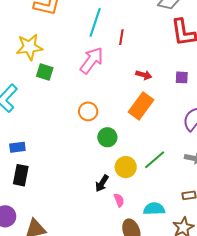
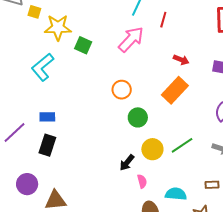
yellow star: (29, 47) -> (58, 27), moved

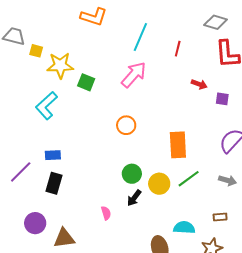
red line: (163, 20) -> (178, 49), moved
red arrow: (181, 60) -> (199, 84), moved
orange rectangle: (175, 90) -> (178, 145), moved, turned -44
green circle: (138, 117) -> (132, 174), moved
pink semicircle: (142, 181) -> (106, 213), moved

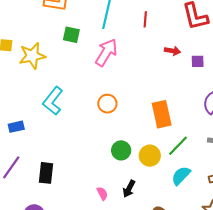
green square: (86, 82) -> (71, 35), moved
cyan L-shape: (46, 106) -> (53, 101), moved
blue rectangle: (53, 155) -> (16, 127), moved
black arrow: (134, 198) -> (129, 189), moved
cyan semicircle: (184, 228) -> (181, 176), moved, turned -40

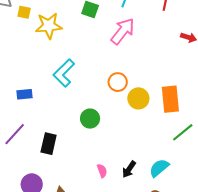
green circle: (121, 150) -> (90, 119), moved
yellow circle: (150, 156) -> (138, 98), moved
cyan semicircle: (181, 176) -> (159, 168), moved

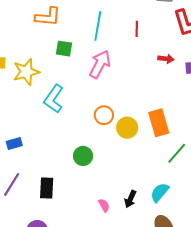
cyan L-shape: (64, 73) -> (54, 99), moved

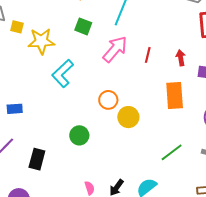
red line: (137, 29) -> (148, 55), moved
red arrow: (166, 59) -> (181, 58), turned -119
orange rectangle: (159, 123) -> (175, 95), moved

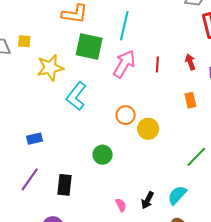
green square: (83, 26) -> (89, 46), size x1.6
yellow square: (17, 27) -> (24, 41), moved
orange rectangle: (175, 95) -> (190, 100), size x0.6

